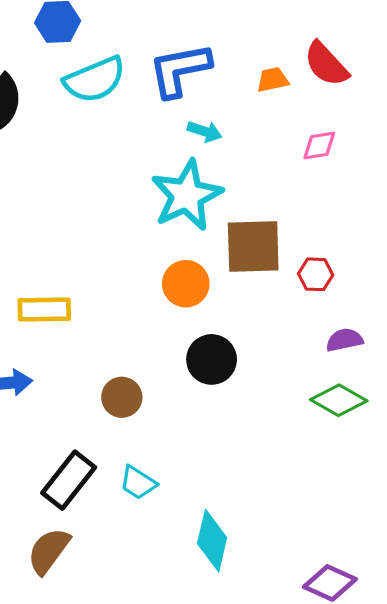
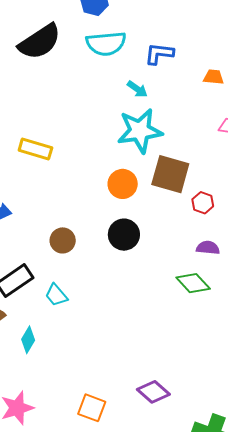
blue L-shape: (180, 70) -> (159, 54), size x0.7
cyan arrow: (205, 131) -> (137, 89), moved
yellow rectangle: (44, 310) -> (35, 149), moved
cyan diamond: (212, 541) -> (28, 340), moved, size x0.7

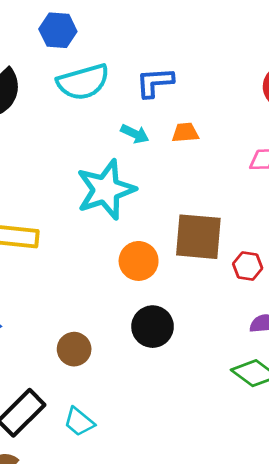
orange trapezoid: (214, 77) -> (185, 133), moved
cyan star: (140, 131) -> (106, 190), moved

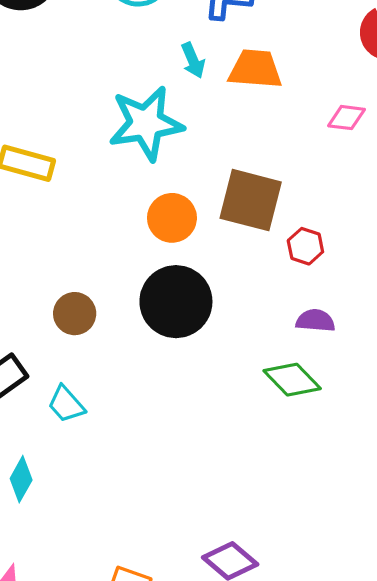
orange trapezoid: (185, 133) -> (255, 69), size x1.6
cyan arrow: (135, 134) -> (193, 60), turned 32
black circle: (153, 327) -> (176, 302), size x1.4

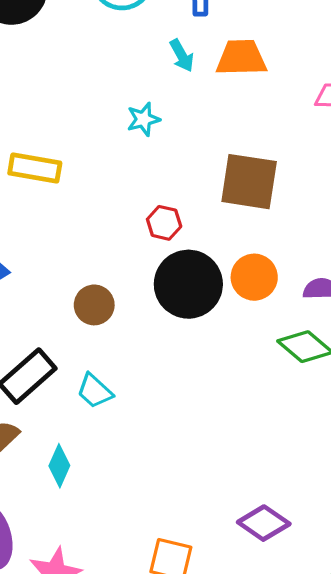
cyan star: (146, 123) -> (143, 119), size x0.5
orange circle: (172, 218) -> (254, 277), moved
red hexagon: (305, 246) -> (164, 223), moved

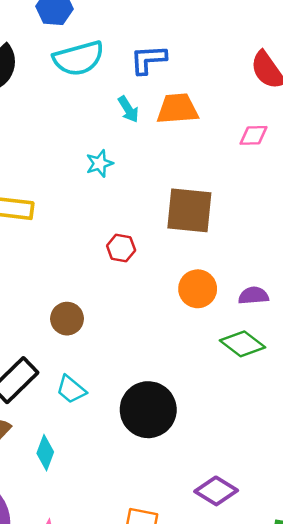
black circle: (188, 284) -> (148, 410), moved

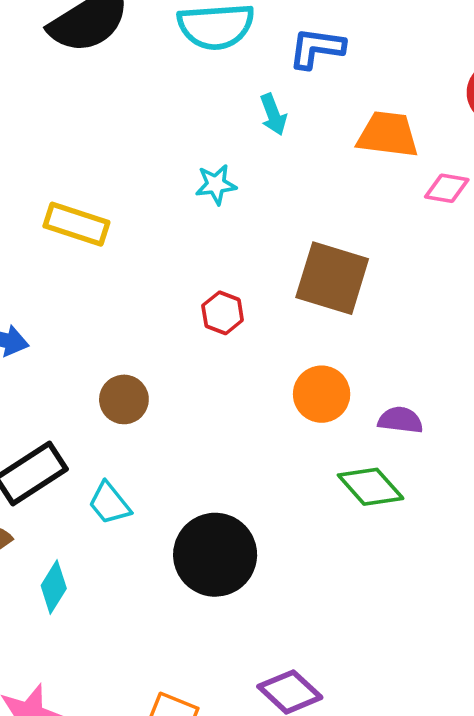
orange trapezoid: (177, 109) -> (388, 135), moved

